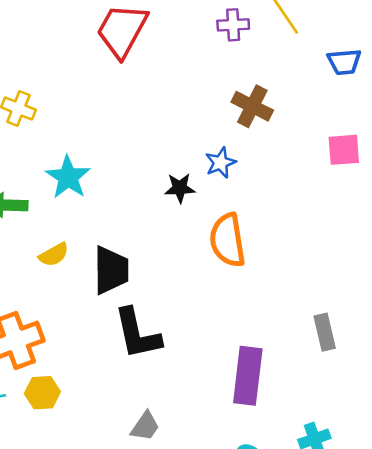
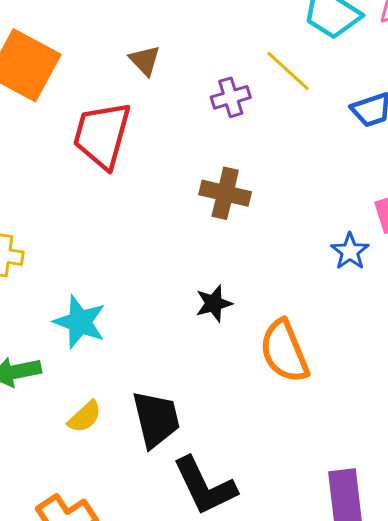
brown cross: (252, 106) -> (225, 193), moved
blue star: (220, 163) -> (350, 251), moved

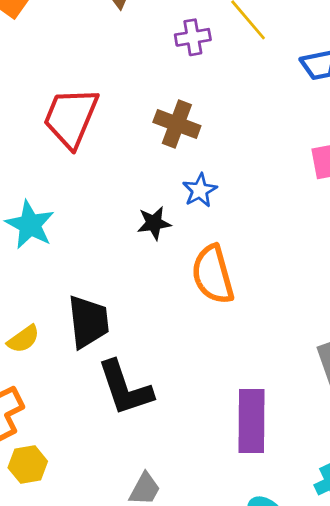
red trapezoid: (102, 135) -> (71, 118), moved
blue star: (350, 251) -> (200, 190), moved
yellow semicircle: (85, 417) -> (23, 339), moved

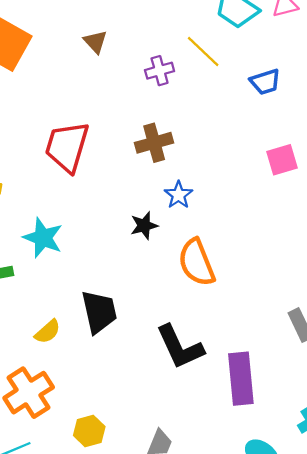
brown cross: (177, 124) -> (154, 143), turned -30
black L-shape: (125, 388) -> (180, 347), moved
yellow hexagon: (28, 464) -> (89, 431), moved

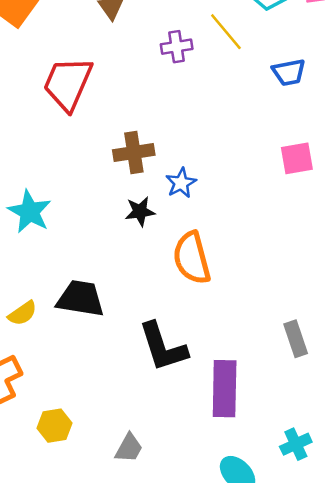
brown cross: (154, 143) -> (134, 152), moved
red trapezoid: (67, 147) -> (68, 84), moved
black trapezoid: (99, 312) -> (80, 299), turned -75

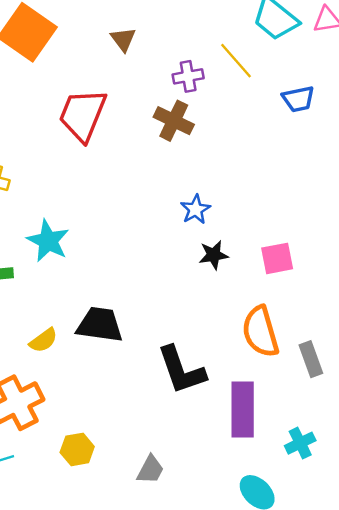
brown cross: (134, 152) -> (174, 121), moved, turned 36
pink square: (297, 158) -> (277, 258), moved
black star: (140, 211) -> (214, 255), moved
orange semicircle: (192, 258) -> (260, 332), moved
cyan cross: (296, 444) -> (300, 443), moved

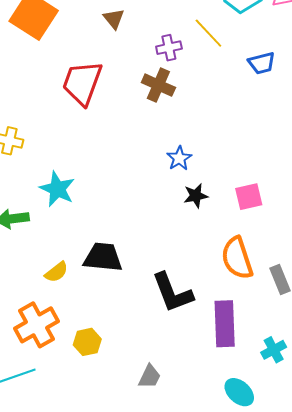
yellow hexagon: (77, 449) -> (87, 342), moved

